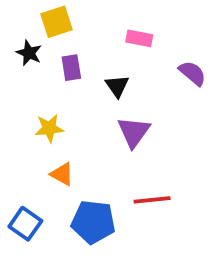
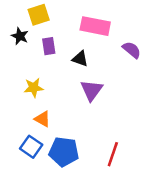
pink rectangle: (139, 38) -> (95, 26), size x1.6
black triangle: (117, 86) -> (80, 59), turned -36
red line: (152, 200) -> (113, 154), moved, turned -65
blue square: (25, 224) -> (31, 147), moved

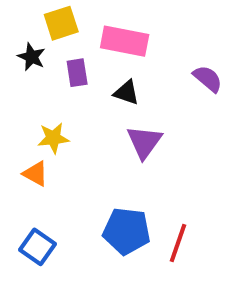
pink rectangle: (95, 26) -> (125, 41), moved
orange triangle: (42, 119) -> (35, 174), moved
blue square: (31, 147) -> (37, 247), moved
blue pentagon: (64, 152) -> (127, 231), moved

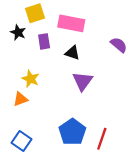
yellow star: (53, 138) -> (31, 79), turned 30
orange triangle: (35, 174) -> (20, 99), turned -49
blue pentagon: (127, 231) -> (72, 132), turned 30

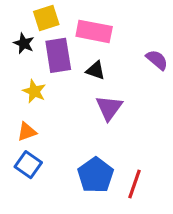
purple rectangle: (44, 41) -> (58, 55), size x1.6
yellow star: (31, 79) -> (34, 91), moved
blue square: (21, 141) -> (28, 165), moved

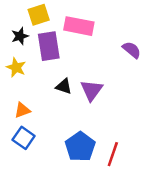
black star: (24, 43) -> (20, 36), turned 30
black triangle: (96, 70) -> (64, 86), moved
yellow star: (34, 91) -> (16, 68), moved

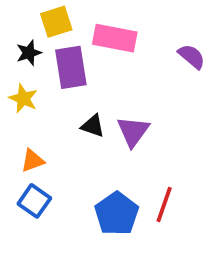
purple semicircle: (132, 50) -> (192, 56), moved
red line: (113, 154) -> (164, 205), moved

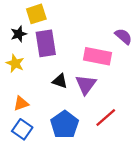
pink rectangle: (115, 38) -> (98, 56), moved
red line: (164, 205) -> (106, 118), moved, turned 30
blue pentagon: (117, 214) -> (65, 125), moved

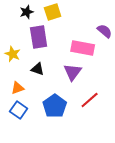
yellow square: (36, 14) -> (53, 12), moved
black star: (19, 34) -> (27, 12), moved
black triangle: (60, 81) -> (38, 69), moved

